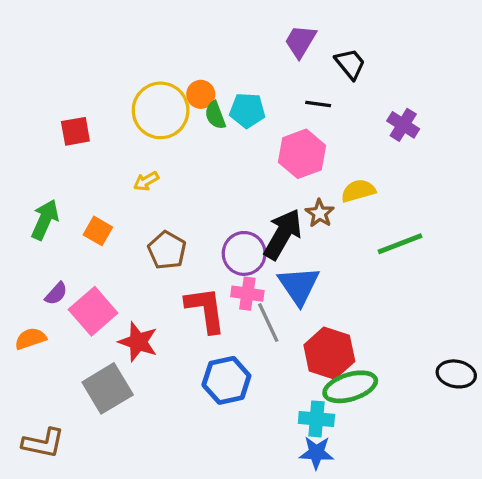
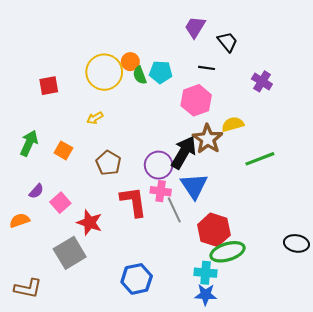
brown star: (320, 213) -> (208, 139), size x1.6
pink square: (93, 311) -> (60, 203), size x0.7
blue hexagon: (226, 380) -> (137, 279), moved

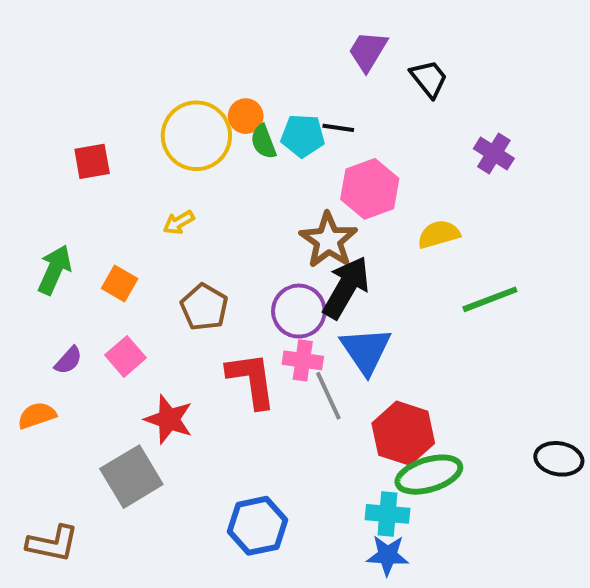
black line: (207, 68) -> (338, 128), moved
brown star: (208, 139) -> (328, 240), moved
pink square: (60, 203) -> (125, 356), moved

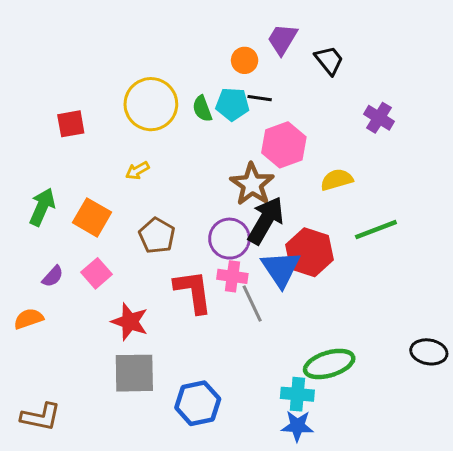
orange circle: (246, 116) -> (245, 60), moved
orange square: (120, 284) -> (92, 217), size x1.4
red hexagon: (403, 433) -> (310, 252), moved
gray square: (131, 477) -> (134, 373), moved, turned 30

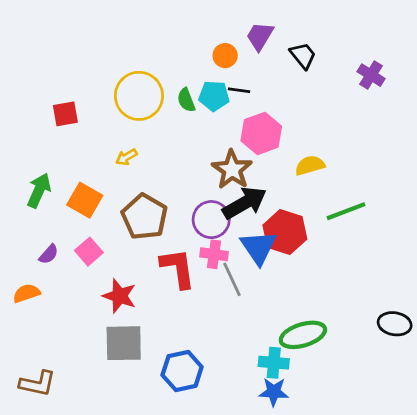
purple cross: (379, 118) -> (371, 75), moved
black arrow: (266, 220) -> (245, 203), turned 30
brown pentagon: (157, 236) -> (145, 217), size x1.4

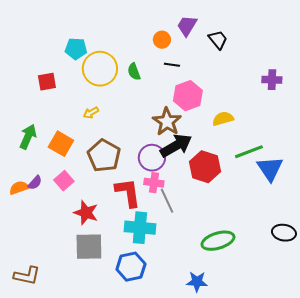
purple cross: (371, 75) -> (272, 80), moved, turned -30
cyan pentagon: (214, 96) -> (76, 49), moved
blue triangle: (258, 247) -> (270, 169), moved
orange semicircle: (26, 293) -> (19, 188), moved
cyan cross: (274, 363) -> (140, 228), moved, size x1.4

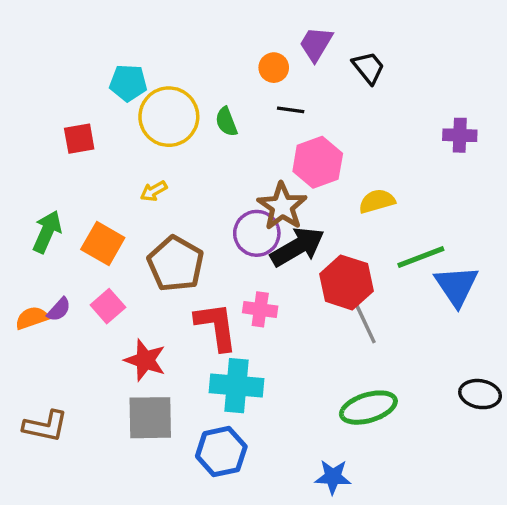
purple circle: (152, 158) -> (257, 233), moved
gray line: (167, 201) -> (365, 323), moved
brown L-shape: (27, 276) -> (45, 426), moved

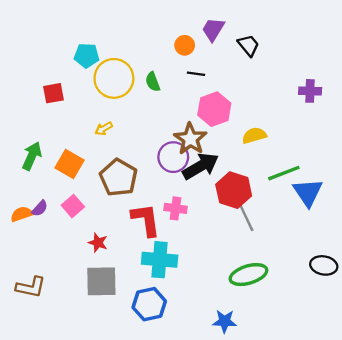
red star: (145, 360) -> (98, 243), size x0.7

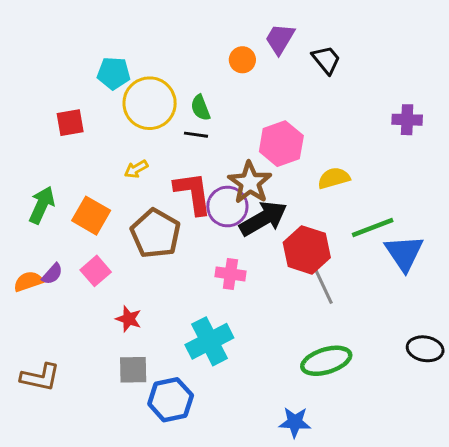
black line: (196, 74) -> (196, 135), moved
red L-shape: (146, 220) -> (193, 193), moved
cyan cross: (160, 260) -> (209, 341), turned -32
gray square: (101, 281) -> (133, 370), size x0.7
blue hexagon: (149, 304) -> (171, 400), moved

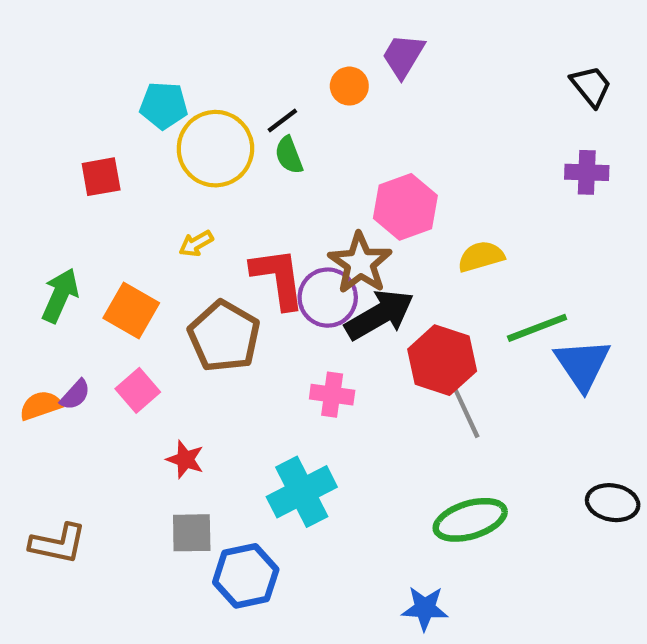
black trapezoid: (326, 60) -> (591, 86), moved
black line: (196, 135) -> (282, 121), moved, turned -45

